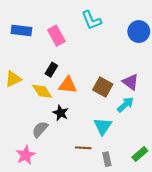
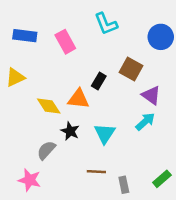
black rectangle: (51, 70) -> (99, 81), moved
yellow triangle: (13, 79) -> (15, 77), moved
brown square: (103, 87) -> (131, 69), moved
cyan triangle: (103, 126) -> (105, 133), moved
pink star: (26, 155) -> (30, 180), turned -30

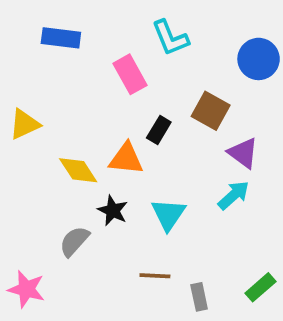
blue rectangle: (25, 36) -> (61, 38), moved
pink rectangle: (65, 42) -> (130, 74), moved
pink star: (30, 180) -> (26, 289), moved

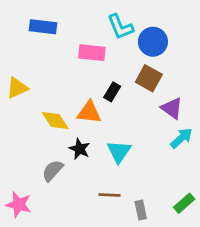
blue circle: (259, 59) -> (153, 42), moved
pink rectangle: (130, 74) -> (92, 53), turned -55
cyan arrow: (234, 195) -> (181, 138), moved

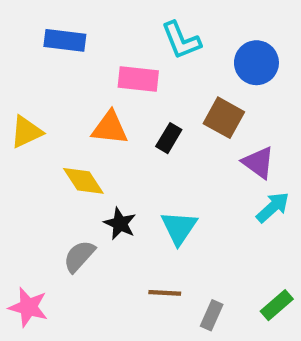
blue circle: (153, 42) -> (256, 63), moved
orange triangle: (89, 112) -> (110, 128), moved
gray rectangle: (141, 210) -> (212, 315), turned 36

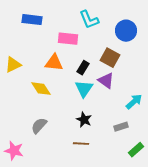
purple triangle: (258, 163) -> (106, 81), moved
black star: (120, 224) -> (84, 120), moved
cyan triangle: (179, 228) -> (84, 89), moved
gray rectangle: (212, 315) -> (121, 127), moved, turned 48

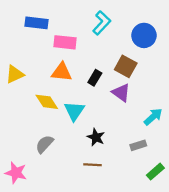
cyan L-shape: (89, 20) -> (102, 23), turned -115
pink rectangle: (68, 39) -> (65, 42), moved
cyan triangle: (84, 89) -> (74, 111), moved

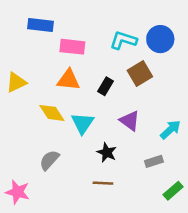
cyan L-shape: (102, 23) -> (123, 40), moved, turned -115
brown square: (126, 66) -> (140, 73), turned 30
purple triangle: (121, 93) -> (130, 121), moved

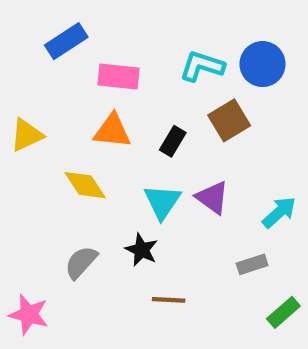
blue rectangle: (40, 25) -> (66, 41), turned -40
cyan triangle: (83, 123) -> (162, 202), moved
black star: (107, 152) -> (141, 250), moved

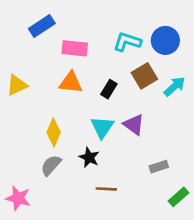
yellow diamond: (85, 185) -> (54, 132), moved, turned 56
cyan arrow: (279, 212) -> (175, 86), moved

